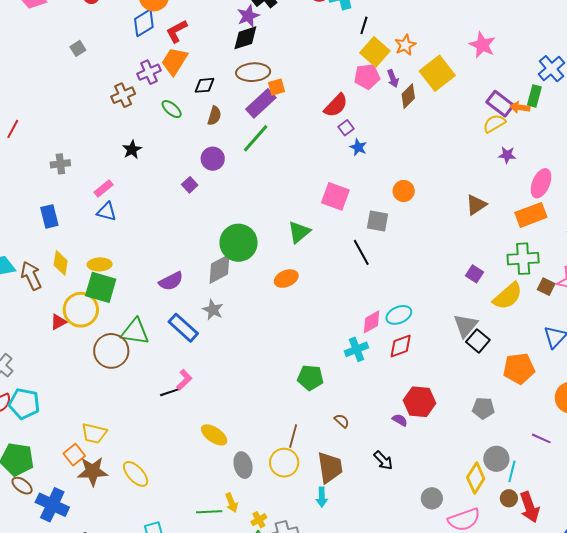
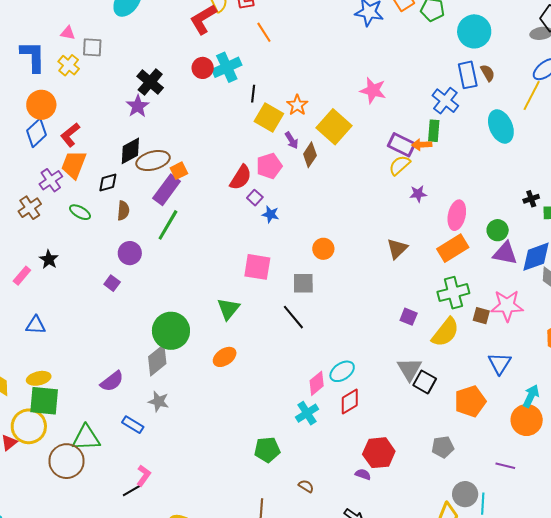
black diamond: (245, 38) -> (130, 151), moved
pink pentagon: (367, 77) -> (269, 166), moved
pink rectangle: (103, 188) -> (22, 276), moved
blue rectangle: (183, 328) -> (133, 425), size x0.7

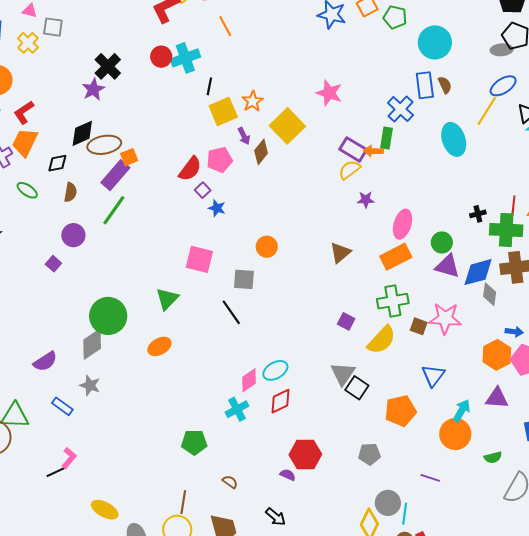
yellow square: (269, 117) -> (223, 111), turned 32

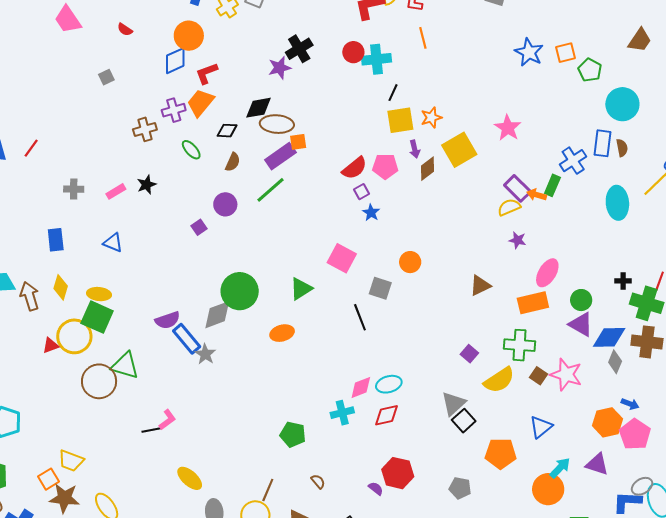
blue rectangle: (62, 406) -> (187, 339), moved, size x1.4

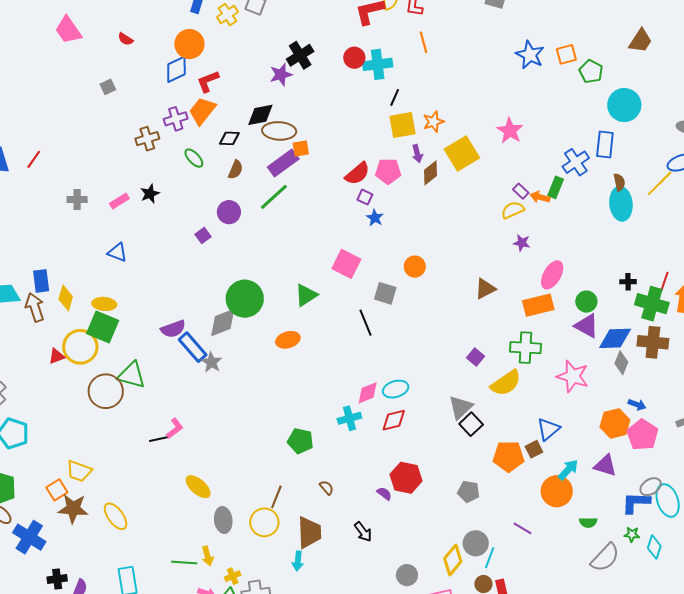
brown semicircle: (622, 148) -> (619, 182), moved
purple rectangle: (517, 188) -> (521, 191), size x0.6
purple square: (362, 192) -> (365, 197), turned -35
blue rectangle: (56, 240) -> (41, 281), moved
brown square: (538, 376) -> (534, 449), moved, turned 30

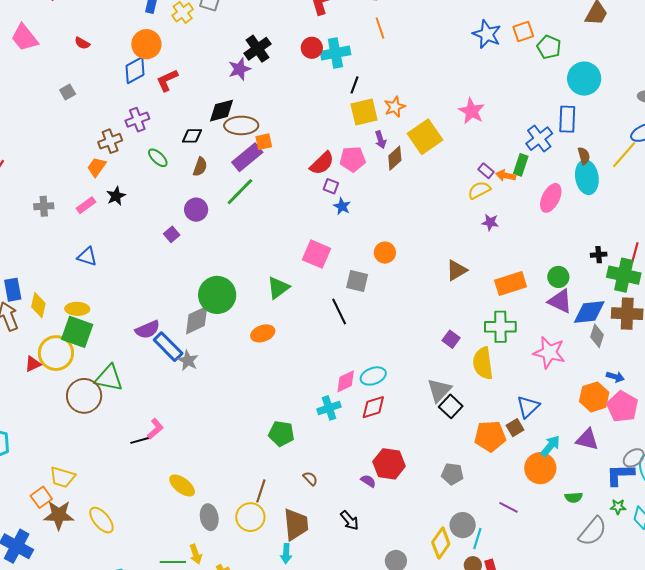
orange trapezoid: (202, 111) -> (97, 167), moved, size x0.7
pink ellipse: (552, 275) -> (551, 198), moved
yellow semicircle: (506, 383) -> (483, 363), turned 120

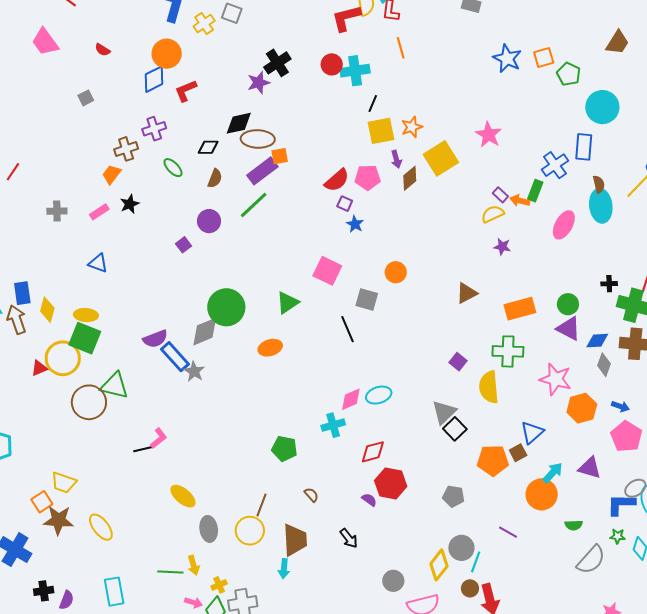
blue diamond: (589, 312) -> (597, 341), size x0.7
orange hexagon: (594, 397) -> (582, 408), moved
red diamond: (373, 407) -> (373, 452), moved

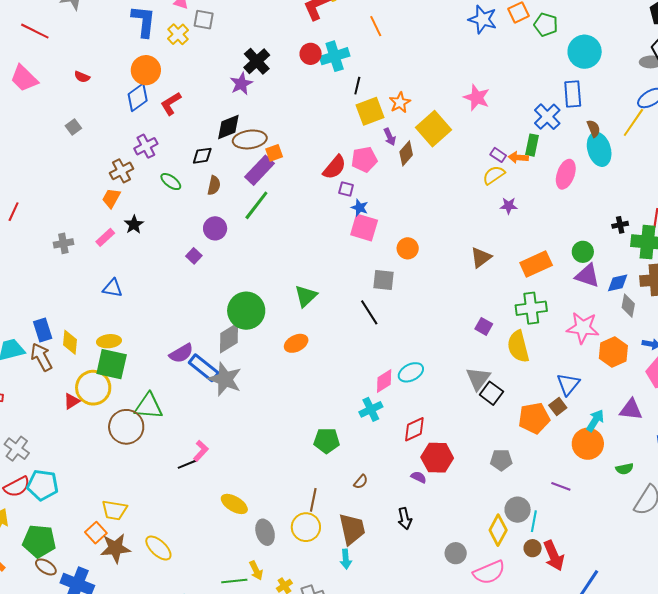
pink square: (327, 271) -> (364, 227), moved
gray star: (194, 371) -> (225, 379), size x1.6
brown semicircle: (311, 495) -> (361, 482), turned 91
black arrow: (349, 538) -> (405, 519), turned 35

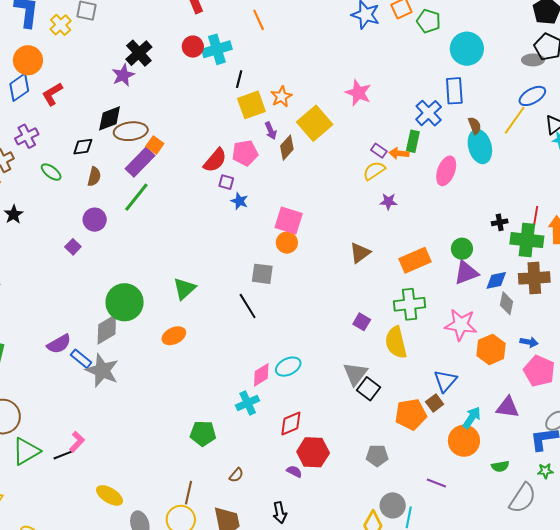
orange square: (274, 153) -> (155, 145), turned -36
pink square: (364, 227) -> (289, 221), moved
purple triangle: (587, 276) -> (466, 273), turned -40
blue rectangle: (204, 368) -> (81, 359), size x0.7
green triangle: (149, 406) -> (26, 451), moved, turned -36

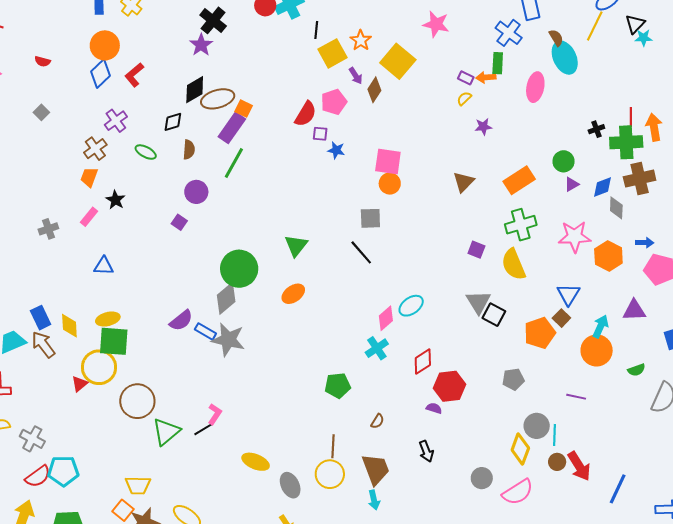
yellow semicircle: (374, 171) -> (464, 98), size x0.7
purple triangle: (466, 273) -> (572, 184), size x0.6

